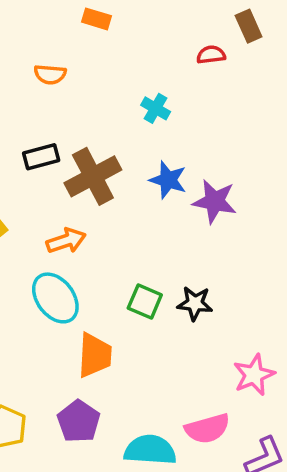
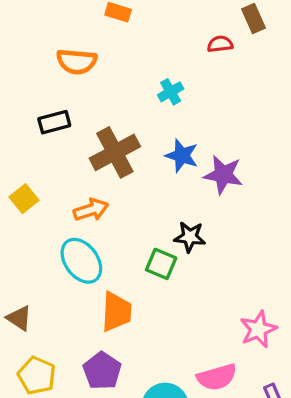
orange semicircle: (50, 74) -> (77, 62), size x1.4
cyan cross: (156, 108) -> (171, 92), turned 30
black rectangle: (41, 157) -> (54, 122), moved
black star: (195, 303) -> (190, 237), moved

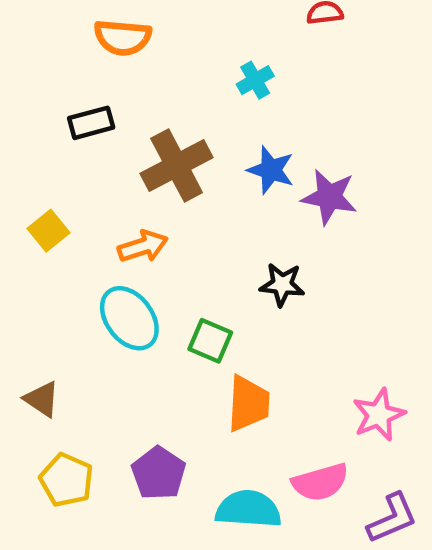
green square: (161, 264) -> (210, 341), moved
orange trapezoid: (116, 312) -> (248, 404), moved

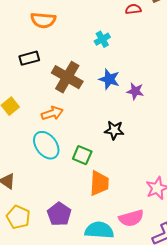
brown cross: (177, 165) -> (67, 77), turned -32
purple star: (329, 197) -> (135, 91), size x0.7

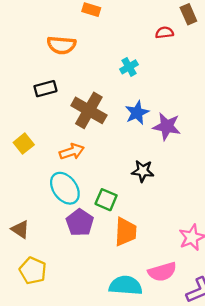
blue star: (109, 79) -> (137, 113), turned 30
purple star: (135, 91) -> (167, 126), size x1.4
purple pentagon: (59, 214) -> (80, 223), moved

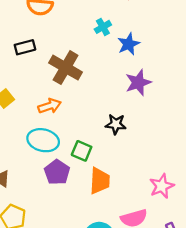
blue star: (137, 113) -> (129, 44), moved
purple star: (167, 126) -> (138, 82), turned -30
cyan ellipse: (65, 188) -> (43, 140), turned -40

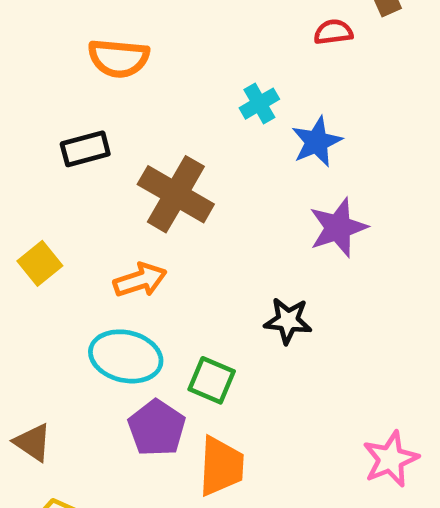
orange trapezoid: (100, 181) -> (221, 466), moved

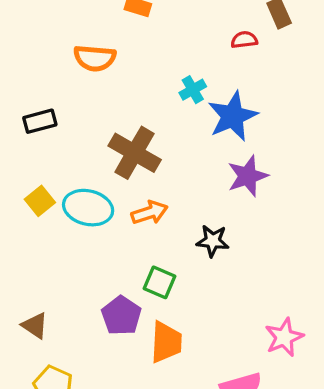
blue star: (317, 142) -> (233, 116), size x1.4
black rectangle: (85, 149) -> (40, 121), moved
orange arrow: (140, 280) -> (150, 213), moved
cyan ellipse: (126, 356) -> (88, 208), moved

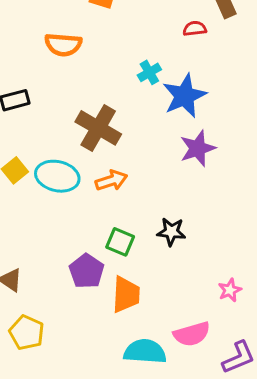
black star: (213, 241) -> (171, 232), moved
pink star: (284, 337) -> (230, 290), size x0.7

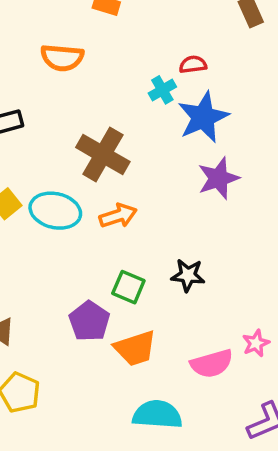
red semicircle: (195, 29) -> (193, 64), moved
orange trapezoid: (126, 295) -> (135, 348), turned 69
pink semicircle: (192, 334) -> (212, 364), moved

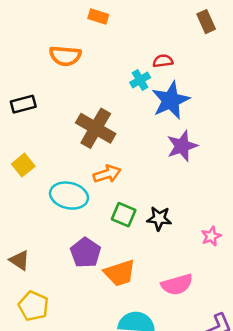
cyan ellipse: (55, 211) -> (69, 196), moved
green square: (128, 287) -> (124, 215), moved
pink star: (256, 343) -> (211, 236), moved

